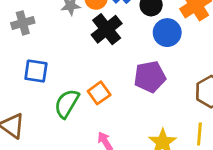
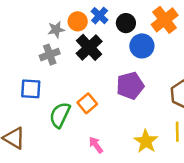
gray cross: (23, 23) -> (50, 55), moved

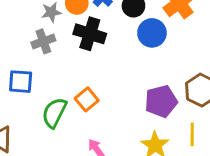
black cross: (89, 47) -> (90, 34), turned -30
purple pentagon: (130, 86) -> (161, 101), moved

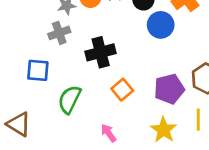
black cross: (90, 34) -> (101, 52), moved, turned -32
orange square: (87, 99) -> (122, 90), moved

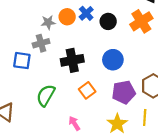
blue circle: (161, 25) -> (113, 60), moved
blue square: (38, 70) -> (22, 61), moved

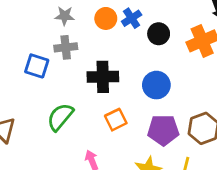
gray star: (48, 22) -> (65, 16), moved

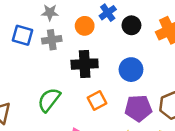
orange circle: (106, 18) -> (85, 26), moved
blue square: (37, 66) -> (23, 35), moved

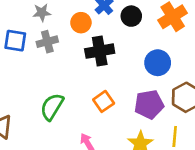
black cross: (85, 64) -> (100, 51), moved
blue circle: (131, 70) -> (158, 63), moved

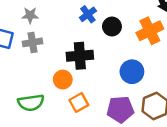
orange circle: (81, 23) -> (63, 80), moved
green semicircle: (52, 107) -> (31, 103), turned -135

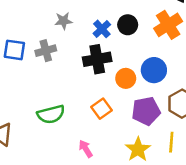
blue cross: (88, 14) -> (102, 29), moved
gray star: (30, 15) -> (64, 21), moved
orange circle: (63, 80) -> (126, 78), moved

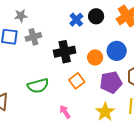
gray star: (64, 21) -> (21, 16), moved
black cross: (97, 59) -> (65, 52), moved

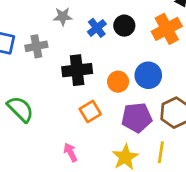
gray star: (21, 16) -> (63, 16), moved
green semicircle: (38, 86) -> (20, 109), moved, turned -125

